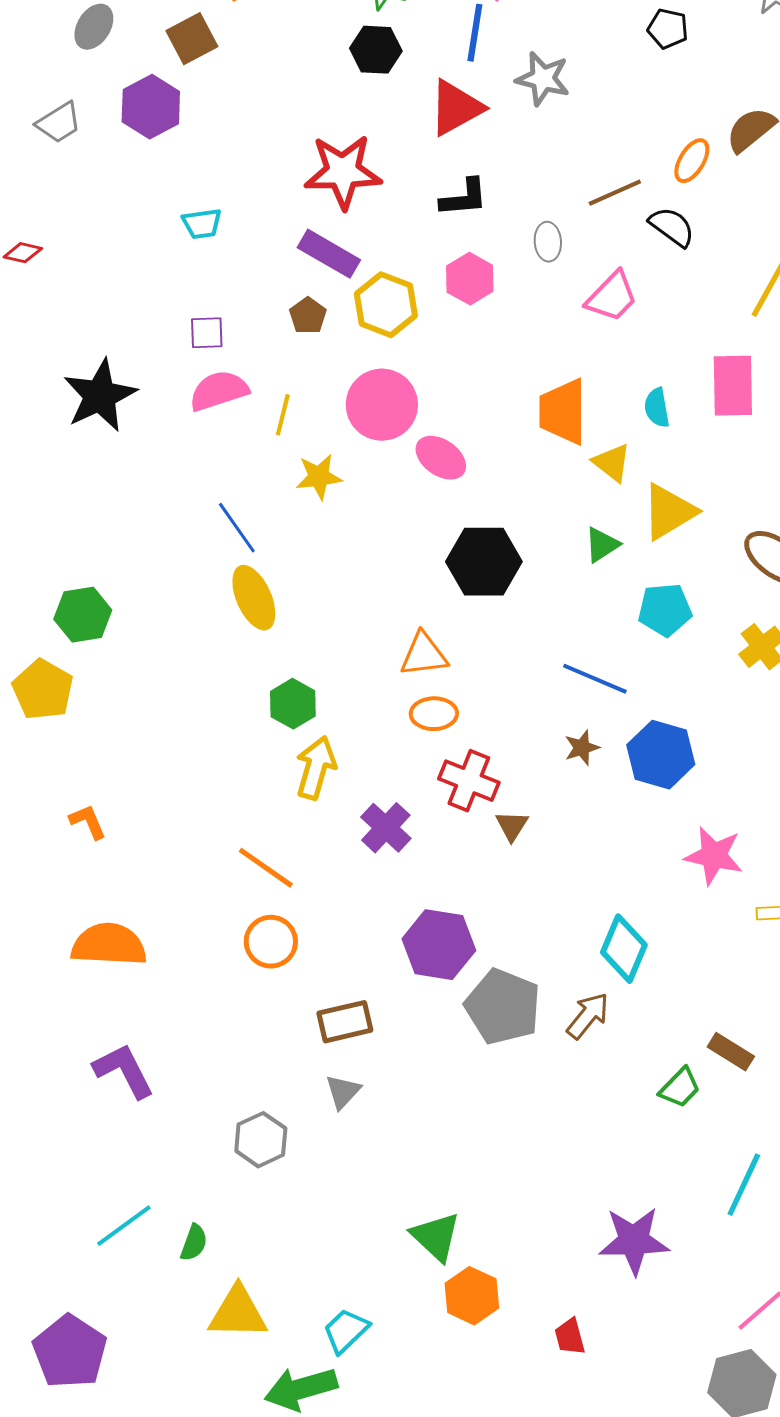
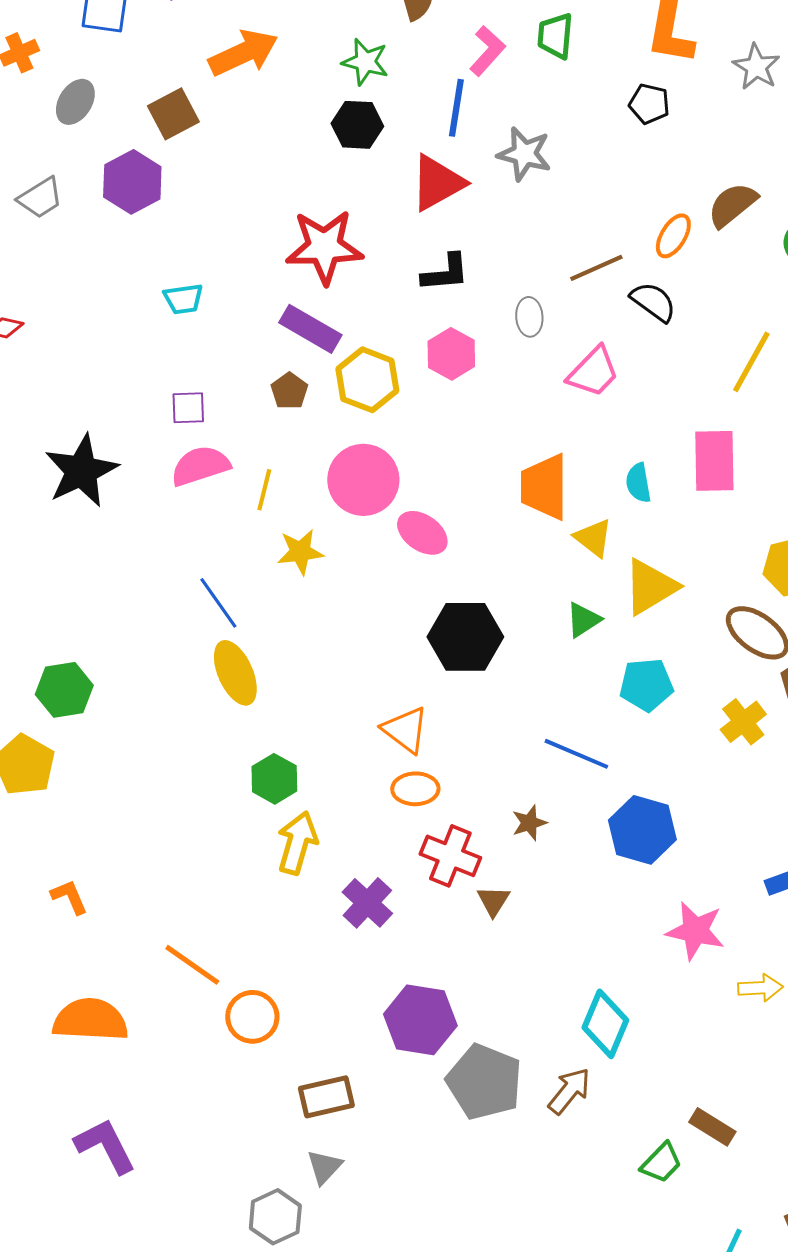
orange triangle: (424, 655) -> (405, 730), turned 44
brown star: (582, 748) -> (529, 823), moved
orange line: (266, 868) -> (192, 965), moved
gray hexagon: (261, 1140) -> (275, 1217), moved

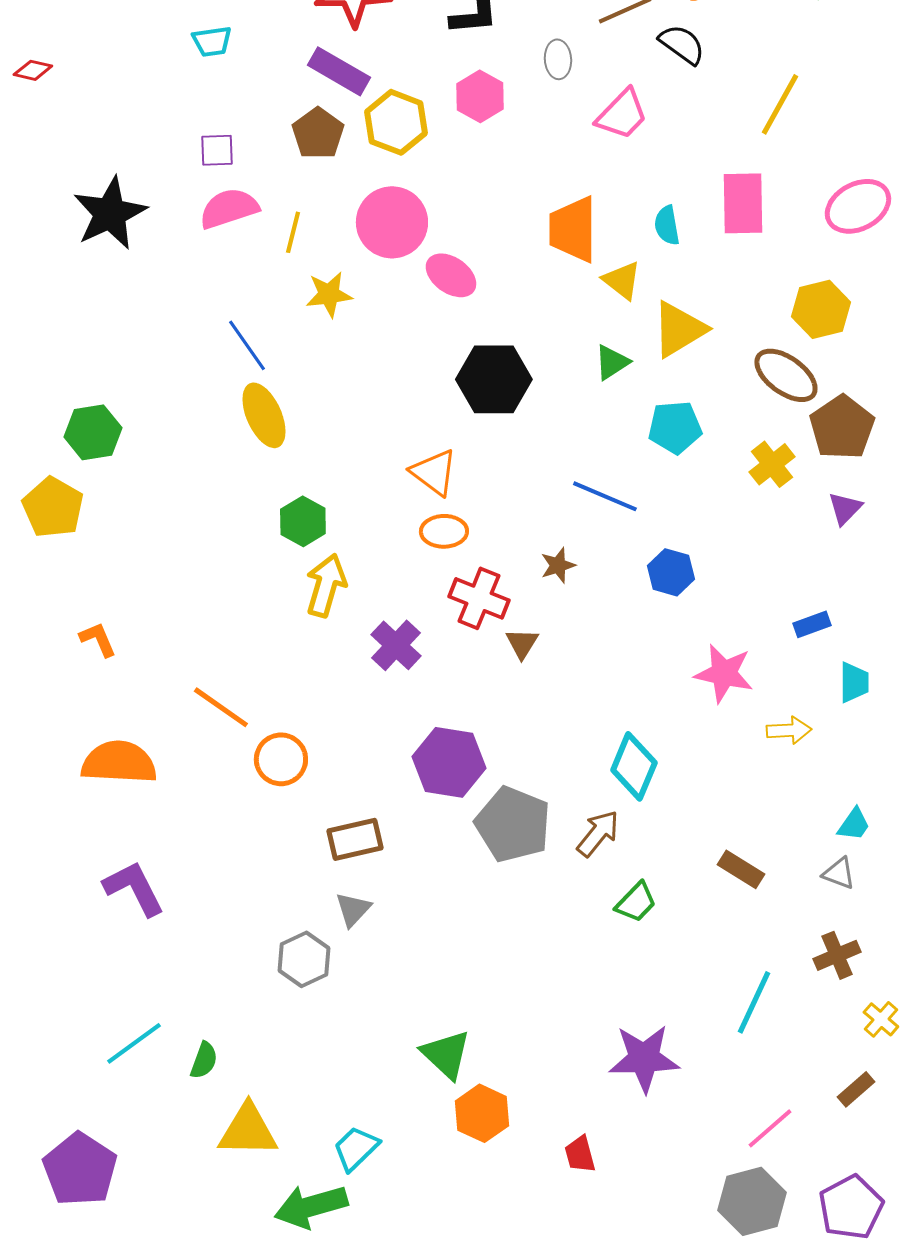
brown pentagon: (289, 391) -> (318, 133), size x1.4
blue hexagon: (642, 830) -> (671, 572), size x0.7
green trapezoid: (661, 1163) -> (636, 902), moved

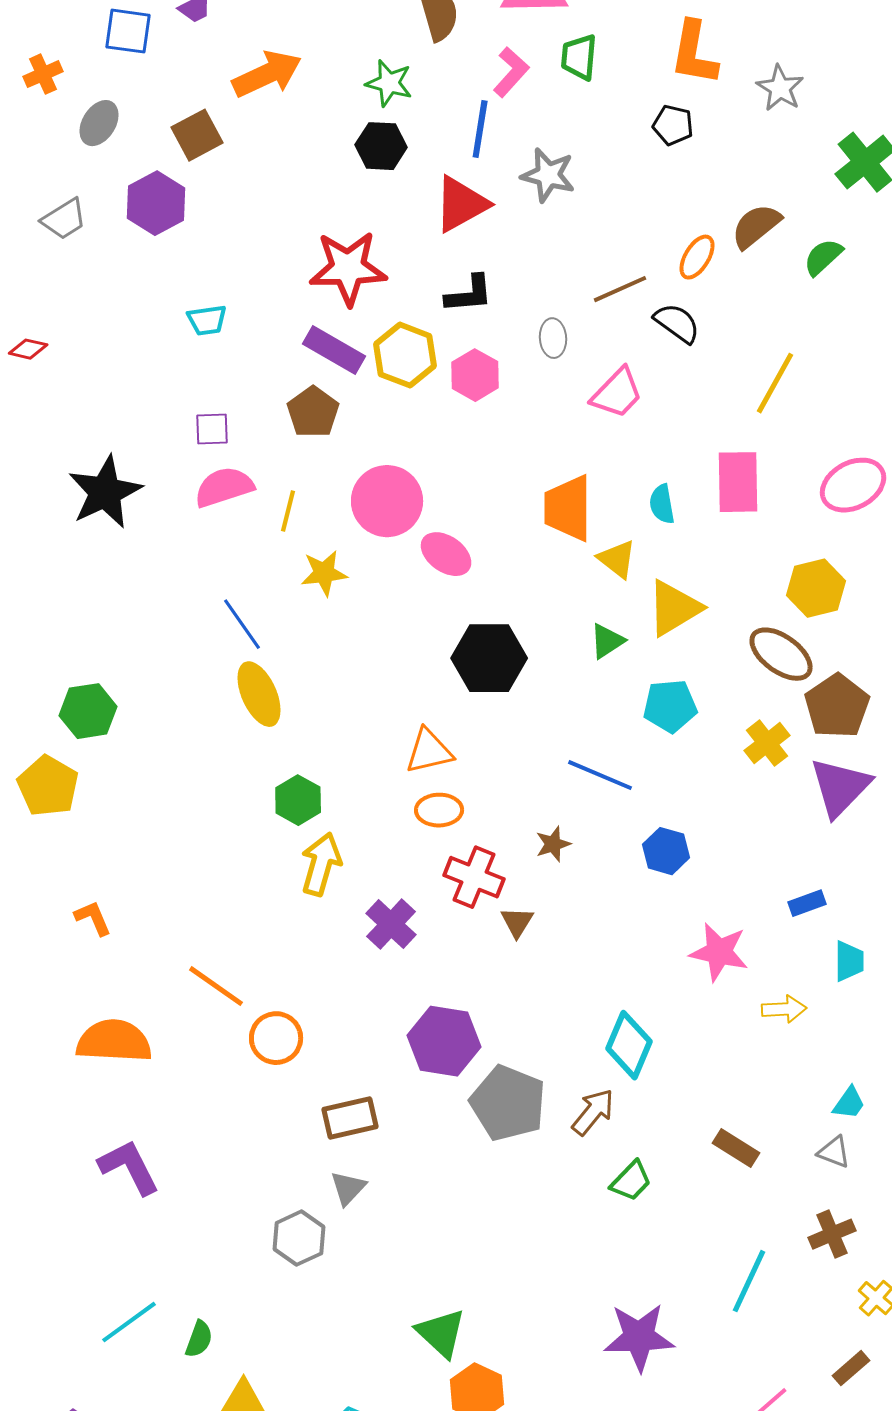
yellow hexagon: (396, 122) -> (405, 355), moved
orange triangle: (434, 472) -> (429, 751), turned -50
purple triangle: (845, 508) -> (840, 787), size x1.8

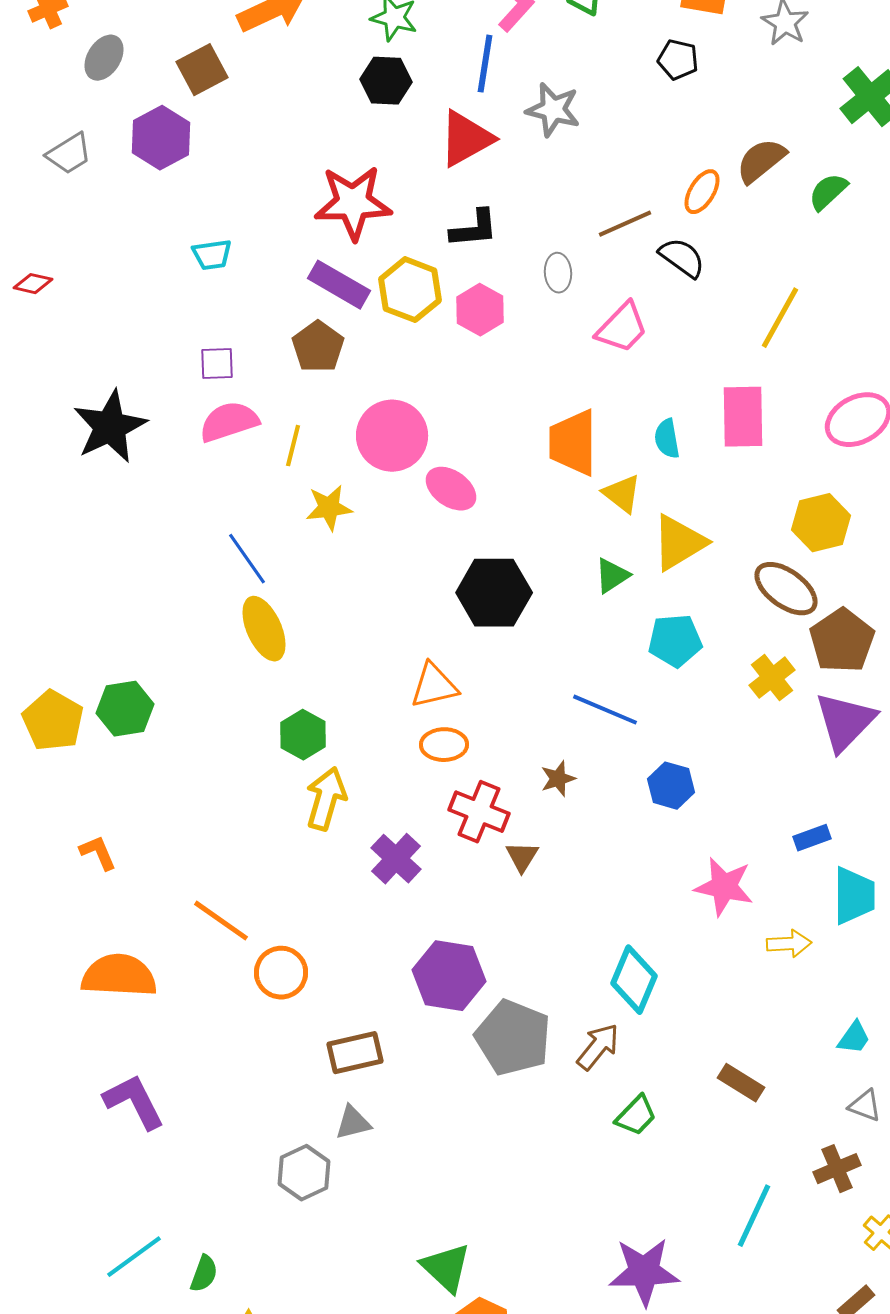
green hexagon: (88, 711) -> (125, 709), moved
cyan trapezoid: (849, 961) -> (854, 896), size x1.4
gray triangle: (834, 1152) -> (865, 1106), moved
gray triangle: (348, 1188) -> (353, 1123), turned 33

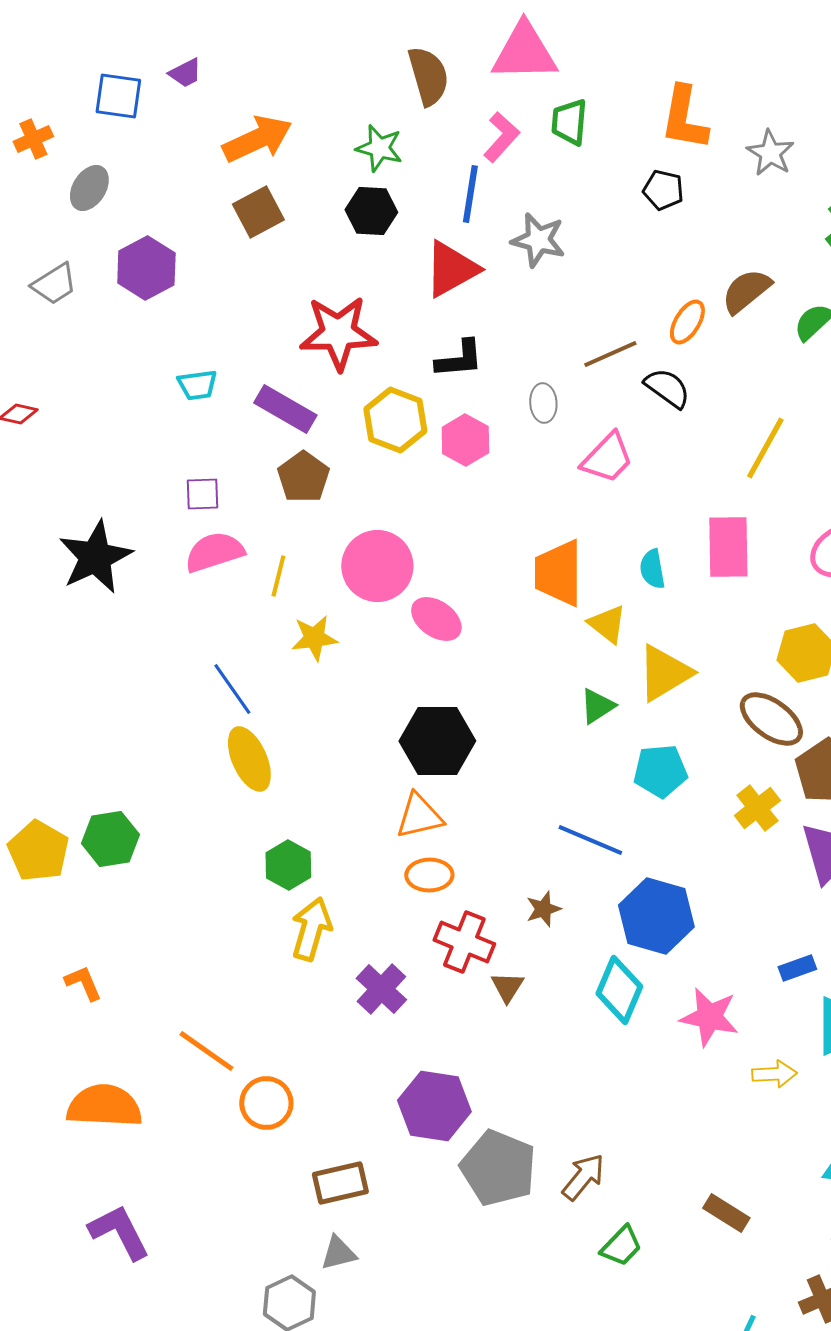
brown square: (202, 70) -> (258, 212), moved
purple rectangle: (339, 285) -> (285, 409), moved
black hexagon: (494, 593) -> (437, 741), moved
blue hexagon: (671, 786) -> (656, 916), size x1.6
cyan diamond: (634, 980) -> (619, 990), moved

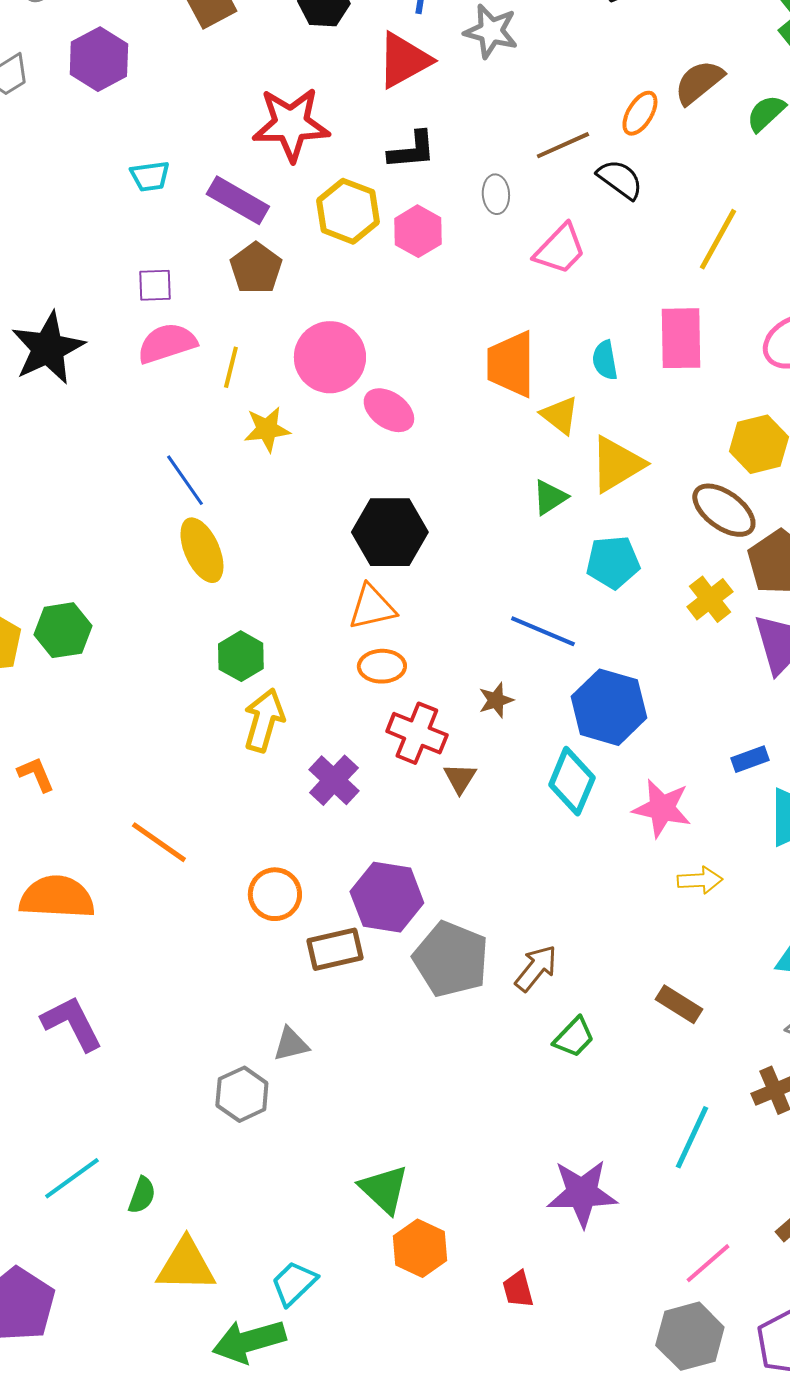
yellow arrow: (774, 1074) -> (700, 880), moved
orange circle: (266, 1103) -> (275, 894), moved
brown rectangle: (340, 1183) -> (335, 949), moved

